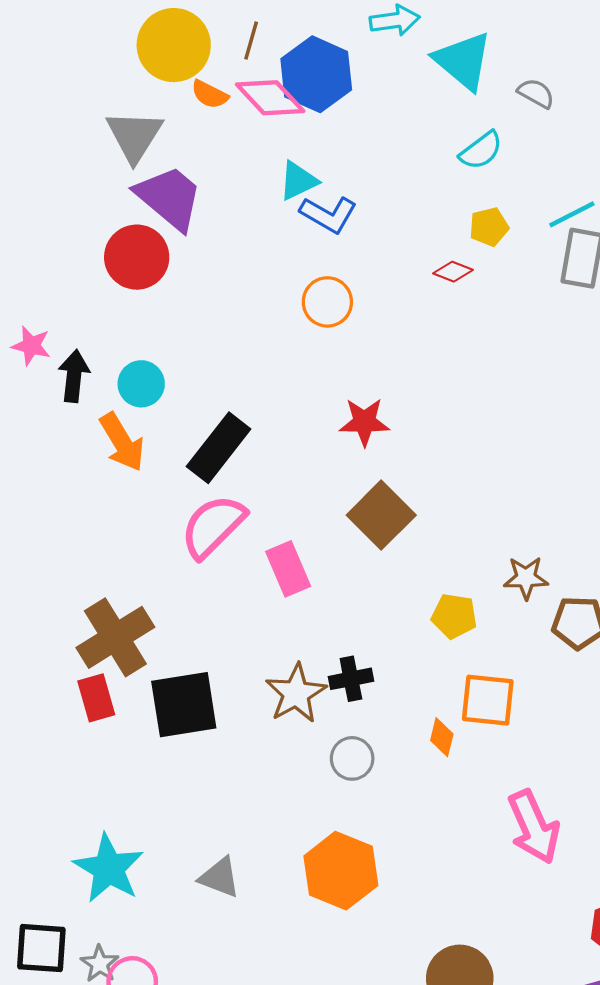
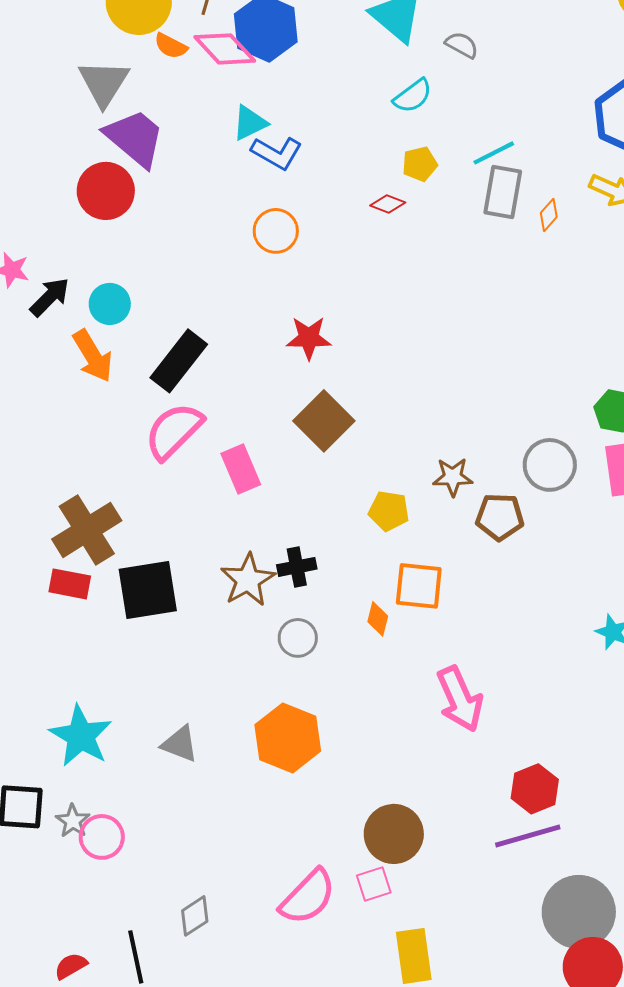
black arrow: (74, 376) -> (50, 297), turned 39
red rectangle: (96, 698) -> (70, 584), turned -63

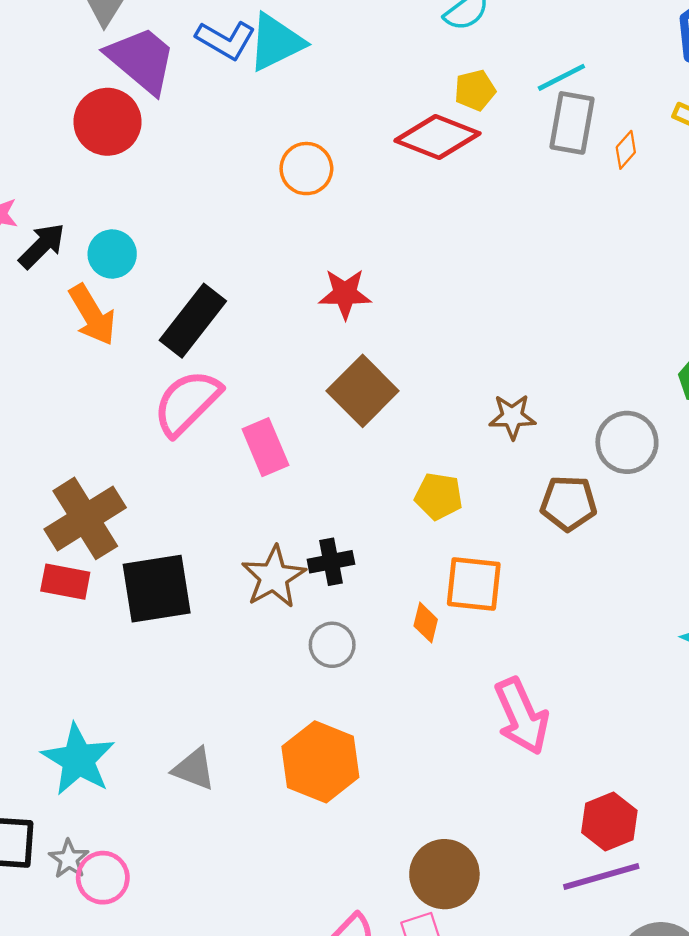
cyan triangle: (250, 123) -> (276, 42), size x1.4
blue L-shape: (277, 153) -> (226, 40), moved
red diamond: (388, 204) -> (437, 137), size x2.0
brown star: (453, 477) -> (512, 417), moved

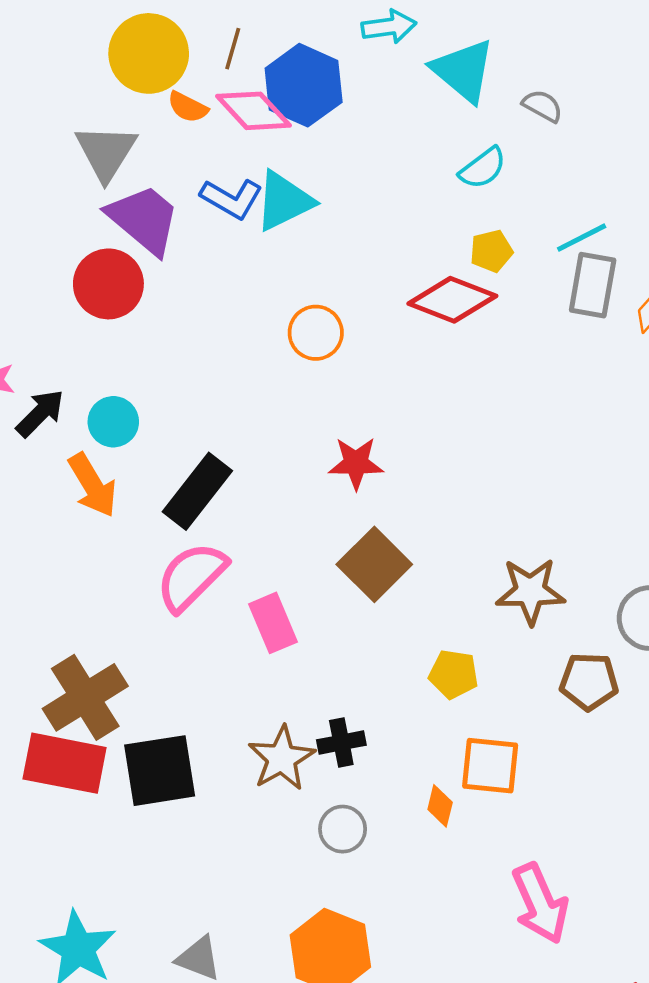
brown star: (512, 417) -> (530, 591), size x1.4
red rectangle: (65, 582) -> (65, 763), size x1.6

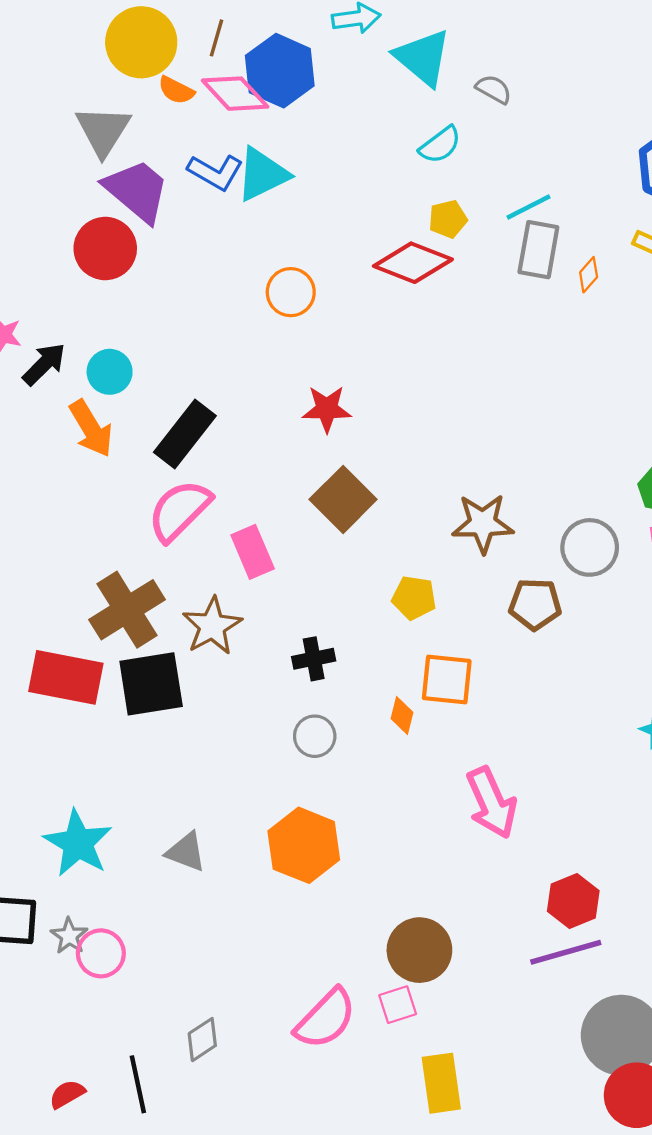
brown cross: (85, 697) -> (127, 610), moved
brown star: (282, 758) -> (212, 626), moved

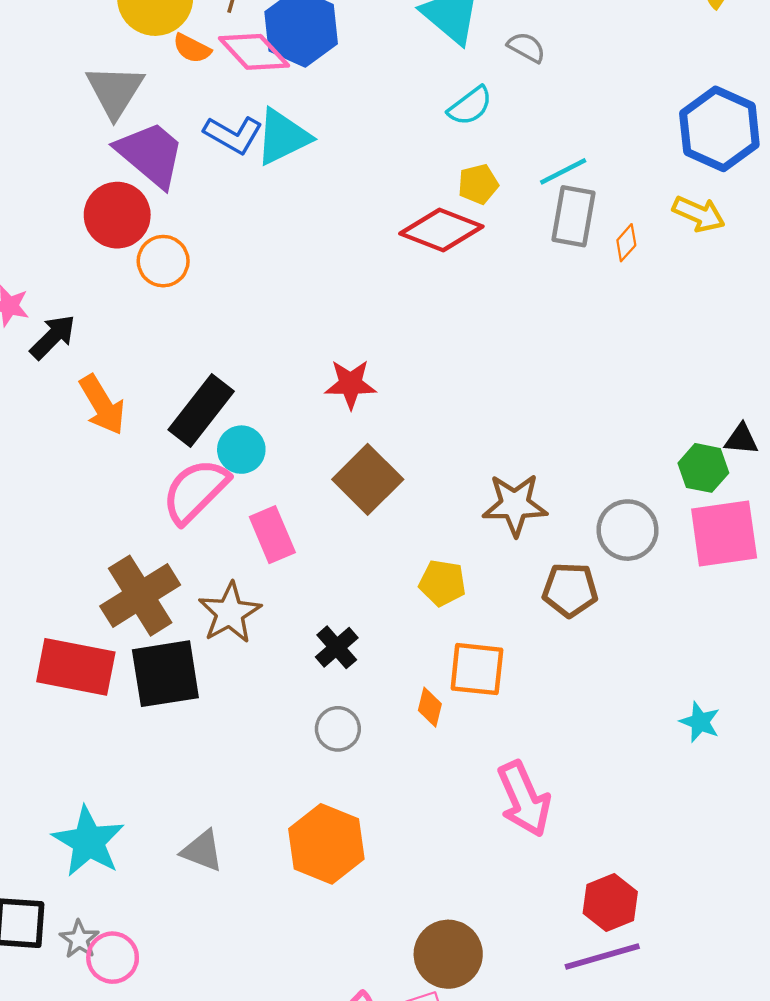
orange circle: (291, 292) -> (163, 261), moved
cyan circle: (110, 372) -> (241, 450), moved
black cross: (314, 659) -> (337, 647), turned -30

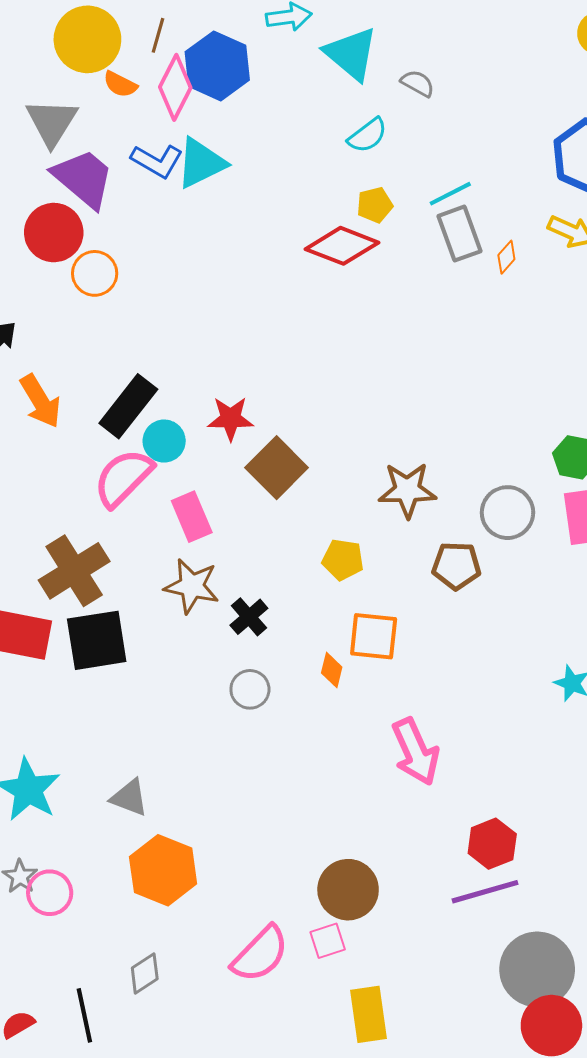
pink diamond: (254, 52) -> (175, 87), turned 70
gray rectangle: (573, 216) -> (459, 234), turned -30
red star: (351, 384) -> (231, 419), moved
brown star: (230, 613) -> (192, 586), moved, turned -30
orange hexagon: (326, 844) -> (163, 870), moved

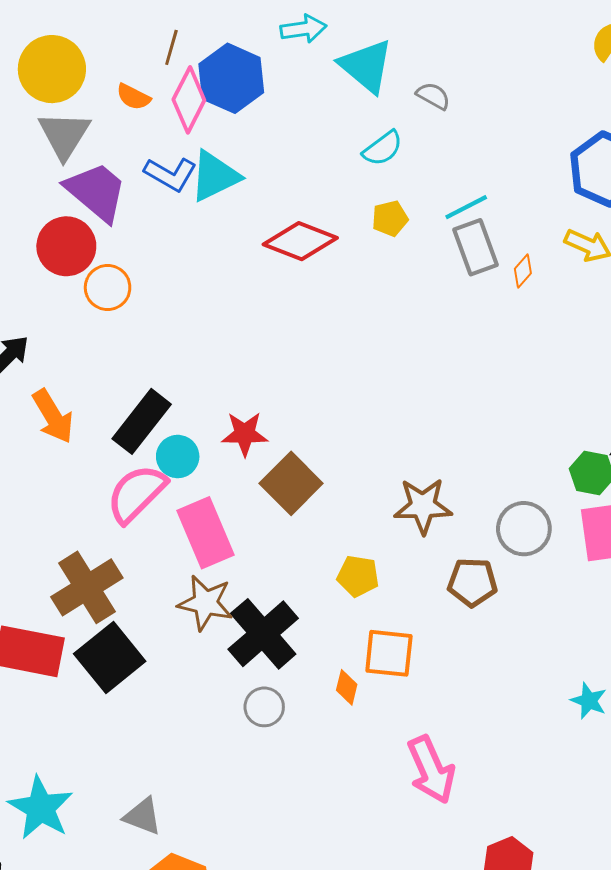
yellow circle: (87, 39) -> (52, 69), moved
red diamond: (342, 246) -> (300, 241), moved
pink rectangle: (192, 517) -> (205, 533), size x1.4
black cross: (249, 617) -> (263, 634), size x1.8
black square: (97, 640) -> (110, 657), turned -30

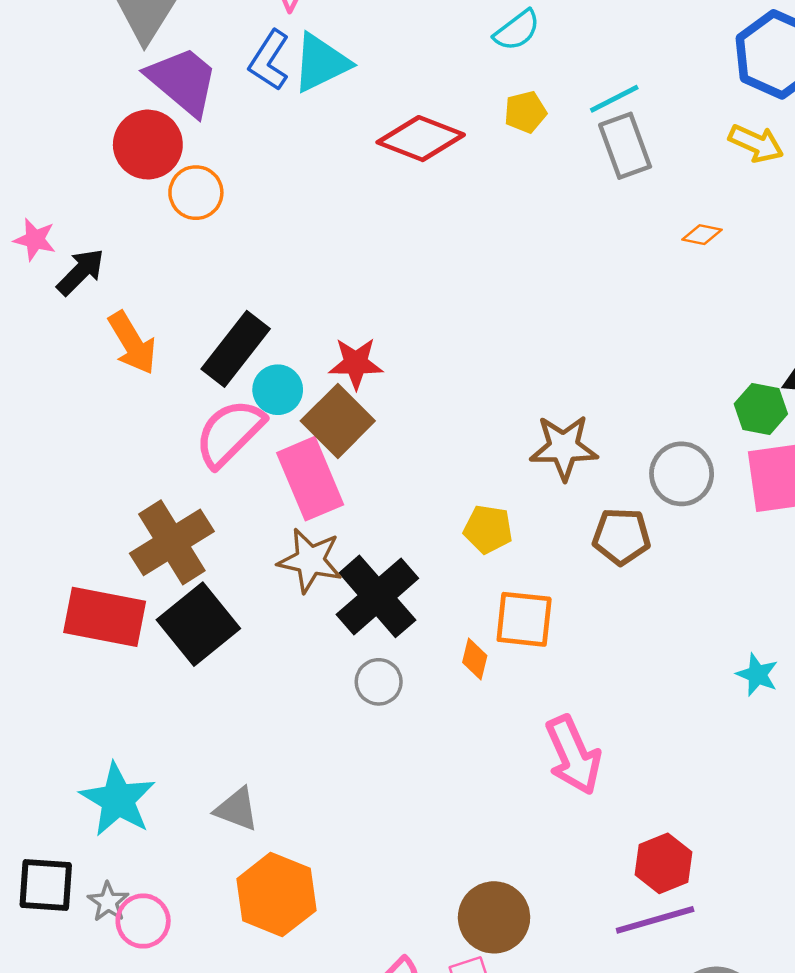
blue L-shape: (170, 174) -> (269, 60), turned 93
orange diamond: (523, 271) -> (702, 235), moved, turned 60
brown square: (291, 483) -> (338, 421), moved

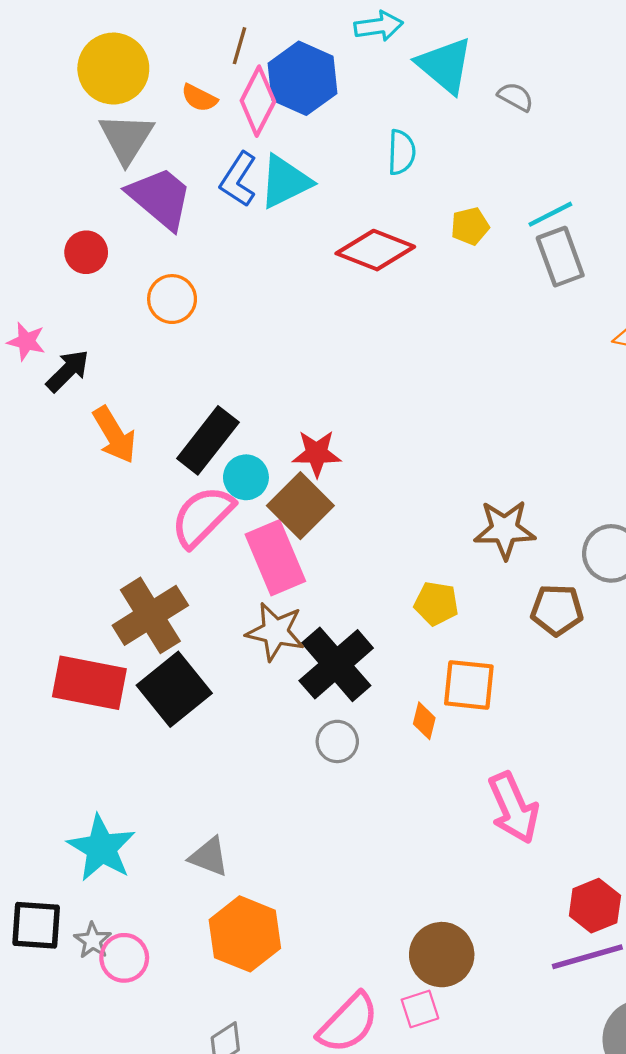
cyan semicircle: (517, 30) -> (401, 152), moved, turned -51
red circle: (148, 145) -> (86, 252), moved, size x0.7

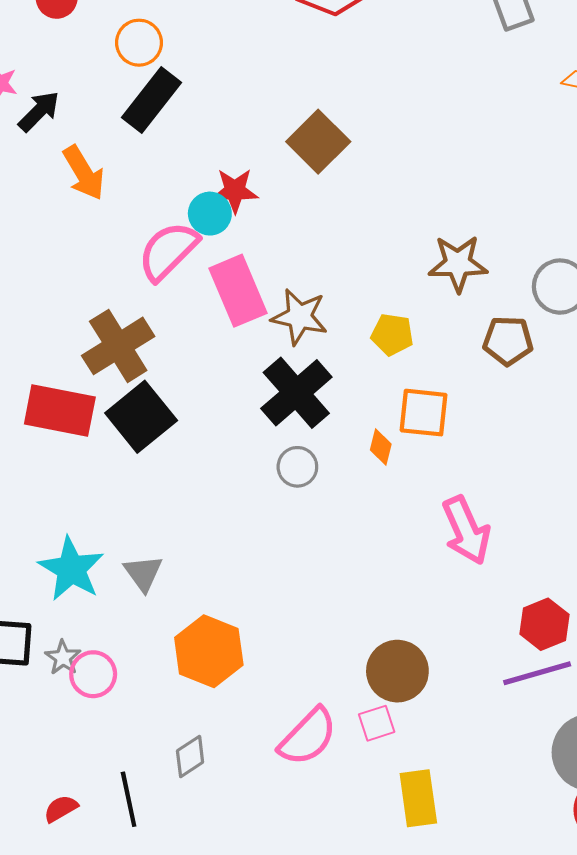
black rectangle: (208, 440) -> (151, 100), moved
red star: (317, 453) -> (235, 191), moved
brown square: (300, 506) -> (318, 142), moved
brown star: (275, 632) -> (299, 317), moved
gray triangle: (209, 857) -> (143, 573), moved, turned 33

